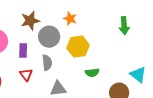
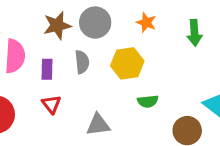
orange star: (70, 19) -> (146, 23), moved
gray circle: (49, 37) -> (95, 23), moved
gray semicircle: (47, 63) -> (82, 62), moved

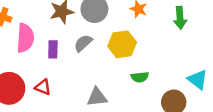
gray semicircle: (82, 62) -> (83, 43), turned -126
red triangle: (51, 104) -> (43, 87), moved, turned -30

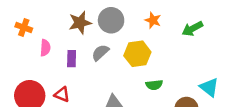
green arrow: (180, 18) -> (192, 29), turned 66
pink semicircle: (25, 38) -> (45, 48), size x0.6

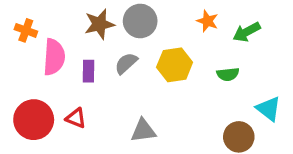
orange star: (153, 20) -> (207, 21), moved
pink semicircle: (45, 48) -> (54, 57), size x1.6
green semicircle: (154, 85) -> (228, 74), moved

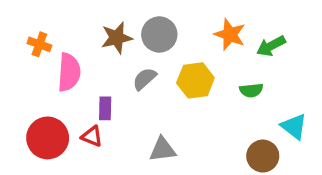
orange star: (207, 21) -> (230, 34), size x1.4
purple rectangle: (88, 71) -> (105, 108), moved

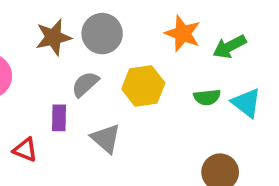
purple rectangle: (105, 108) -> (59, 118), moved
cyan triangle: (294, 126) -> (246, 103), moved
gray triangle: (163, 149) -> (106, 138), moved, turned 48

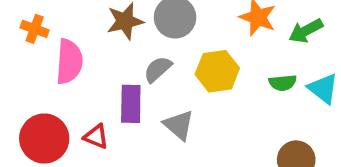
purple rectangle: (59, 118) -> (131, 104), size x1.4

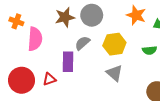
gray triangle: (179, 125) -> (114, 73), moved
red triangle: (96, 137) -> (49, 79), turned -40

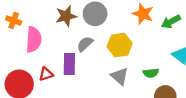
green semicircle: (150, 50) -> (151, 73), moved
red triangle: (49, 79) -> (46, 74), moved

